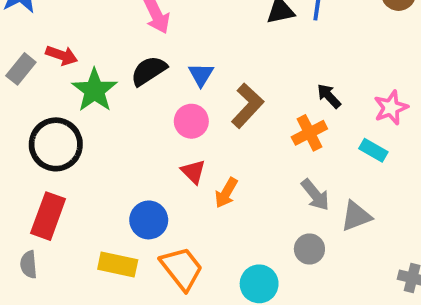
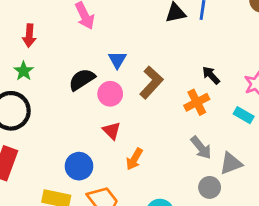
red arrow: (62, 55) -> (29, 36), moved, turned 75
black semicircle: (149, 71) -> (82, 80), moved
green star: (94, 90) -> (24, 71), moved, size x0.6
orange arrow: (226, 193) -> (134, 159), moved
gray circle: (309, 249) -> (210, 187), moved

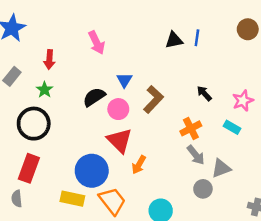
orange cross: (197, 102) -> (191, 128), moved
red triangle: (112, 131) -> (120, 141), size x1.6
blue circle: (79, 166) -> (92, 171), size x1.4

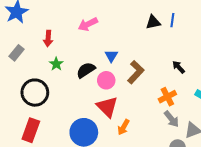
pink arrow: (97, 43) -> (88, 24), turned 90
green star: (45, 90) -> (56, 64), moved

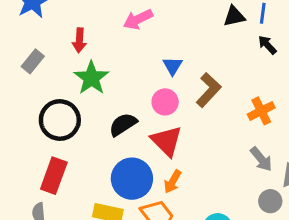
green star: (56, 64) -> (91, 78), size x1.6
black arrow: (179, 67) -> (267, 45), moved
black semicircle: (86, 70) -> (123, 125), moved
orange cross: (167, 97) -> (261, 111), moved
orange arrow: (124, 127) -> (173, 182), moved

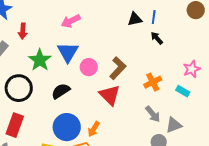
red arrow: (79, 40) -> (23, 31), moved
blue triangle: (173, 66) -> (68, 52), moved, size x1.6
pink circle: (165, 102) -> (89, 67), moved
red triangle: (167, 141) -> (110, 95), moved

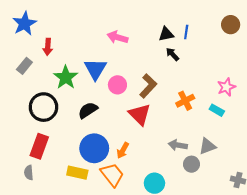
pink arrow: (71, 21) -> (117, 37), moved, turned 42
black arrow: (157, 38) -> (172, 54), moved
gray arrow: (153, 114) -> (178, 145), moved, turned 138

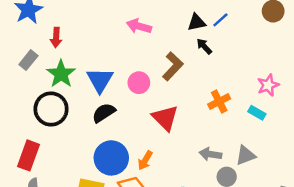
blue line: (186, 32) -> (220, 20), turned 40
blue triangle: (95, 69) -> (100, 80), moved
green star: (66, 77) -> (61, 74), moved
brown L-shape: (148, 86) -> (173, 66), moved
red rectangle: (39, 146) -> (28, 155), moved

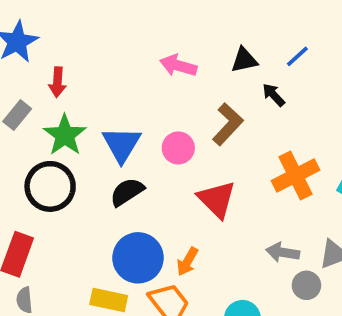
black triangle: (197, 22) -> (244, 60), moved
orange cross: (219, 101) -> (295, 175), size x1.4

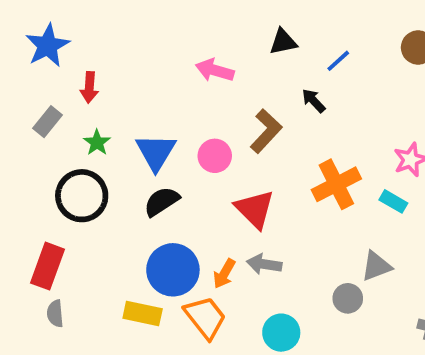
black triangle: (244, 60) -> (283, 42), moved
green star: (65, 135) -> (97, 143), size x0.6
gray arrow: (283, 252) -> (264, 264), moved

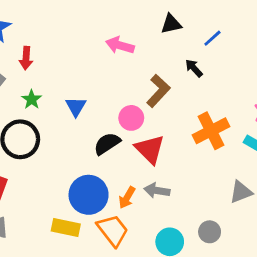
blue triangle: (156, 152) -> (76, 107), size x0.7
pink circle: (215, 156) -> (131, 118), moved
black semicircle: (162, 201) -> (107, 144), moved
gray circle: (348, 298) -> (210, 232), moved

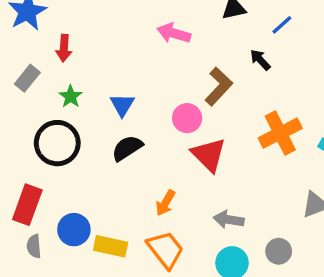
black semicircle: (107, 144) -> (127, 148), moved
gray arrow: (157, 191) -> (229, 220), moved
blue circle: (89, 195) -> (74, 230), moved, size x0.7
orange arrow: (127, 198) -> (165, 203), moved

